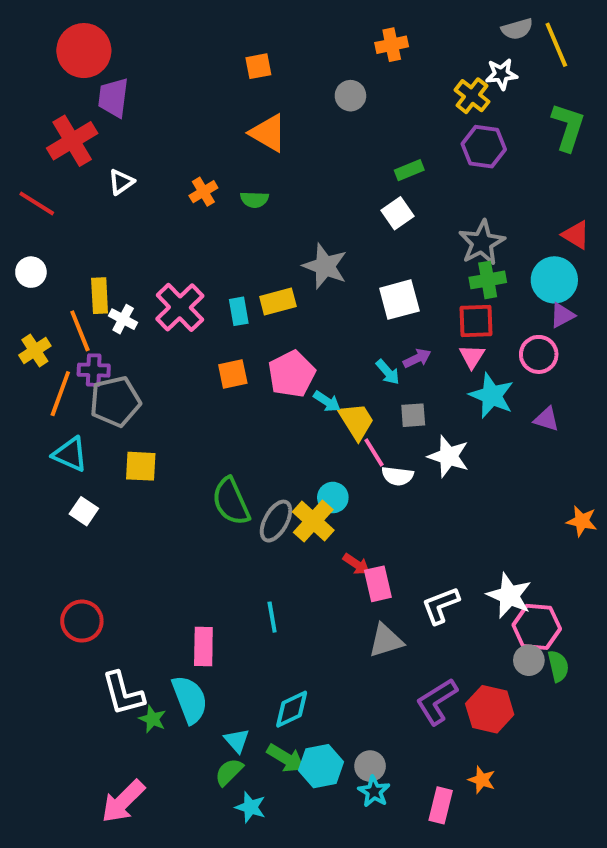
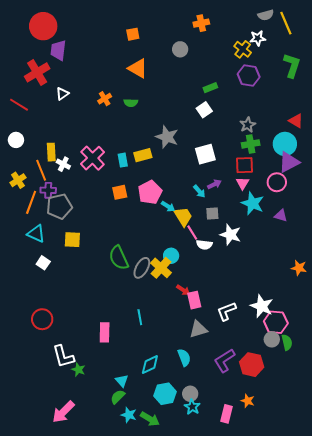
gray star: (482, 243) -> (248, 125), size x0.7
purple triangle: (562, 315) -> (289, 162), size x1.6
cyan semicircle: (190, 699) -> (184, 357), moved, size x0.7
green arrow: (286, 758) -> (150, 419), moved

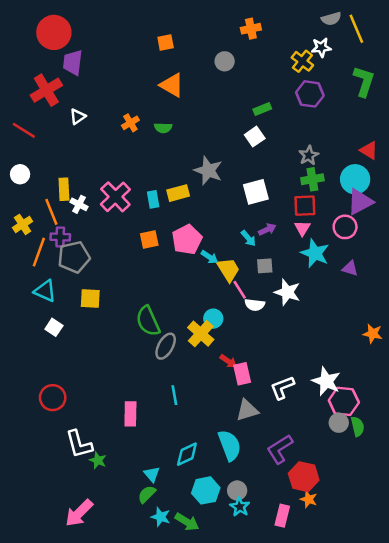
gray ellipse: (142, 268) -> (166, 346), moved
cyan semicircle: (184, 357) -> (230, 445), size x1.4
red hexagon: (252, 365) -> (304, 477), moved

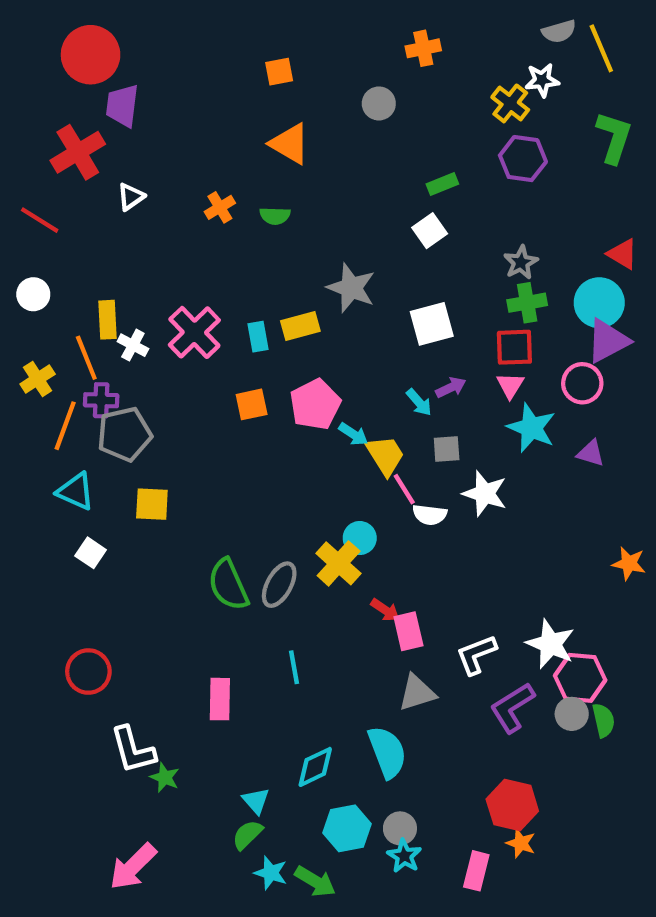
green semicircle: (148, 321) -> (228, 585), moved
purple L-shape: (280, 449) -> (512, 708), moved

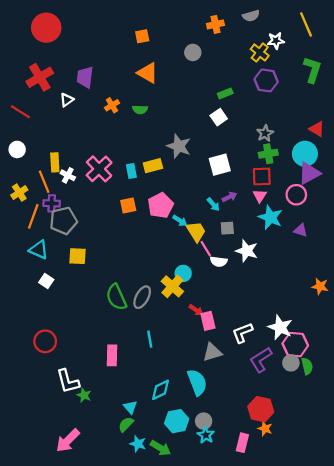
gray semicircle: (559, 31) -> (251, 16), moved
purple trapezoid: (122, 106) -> (85, 77), moved

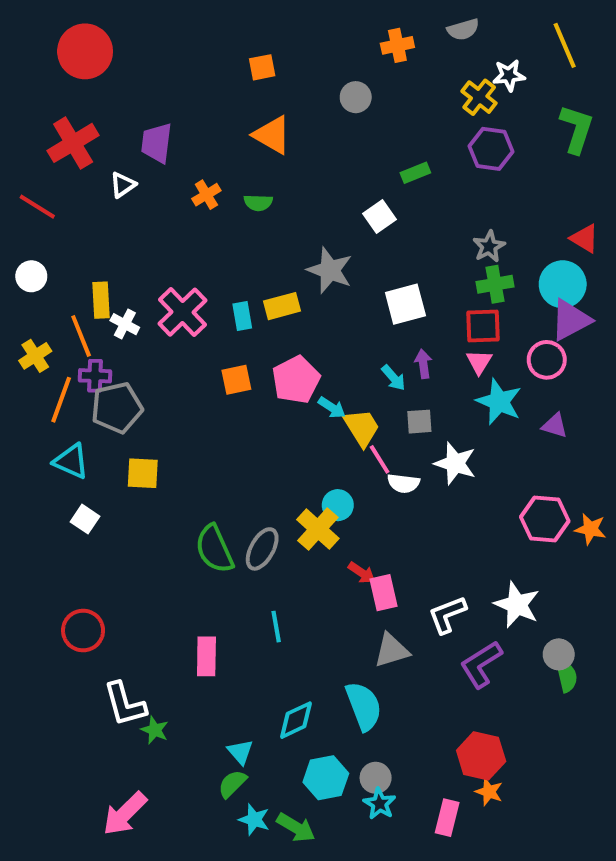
white square: (219, 117) -> (380, 217), moved
purple arrow: (229, 197) -> (423, 364), turned -72
pink hexagon: (295, 345) -> (545, 519), moved
gray circle: (291, 363) -> (559, 654), moved

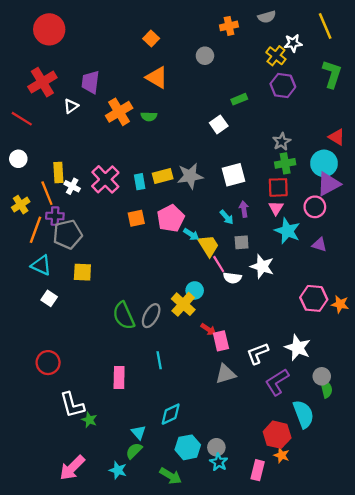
orange square: (262, 67) -> (151, 39), turned -35
orange cross: (206, 195) -> (119, 112), size x1.6
gray star: (330, 270) -> (190, 176), moved, turned -30
cyan semicircle: (364, 706) -> (303, 414), moved
cyan star: (254, 820) -> (118, 470), moved

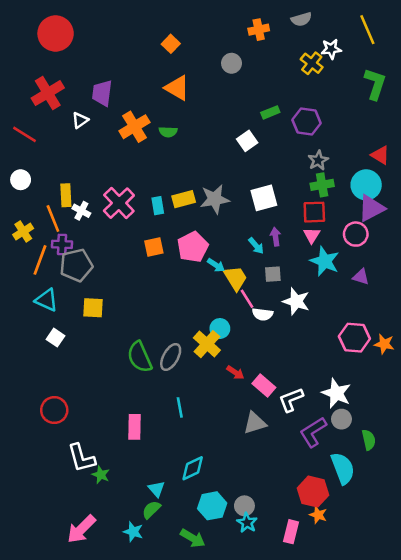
purple hexagon: (283, 85) -> (307, 121), moved
pink rectangle: (221, 341) -> (264, 385), moved, turned -36
gray circle: (322, 376) -> (341, 419), moved

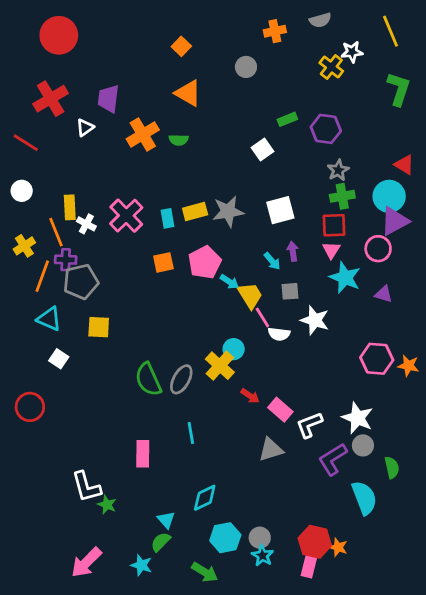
red circle: (54, 410) -> (30, 407), moved
red hexagon: (313, 492) -> (315, 542), moved

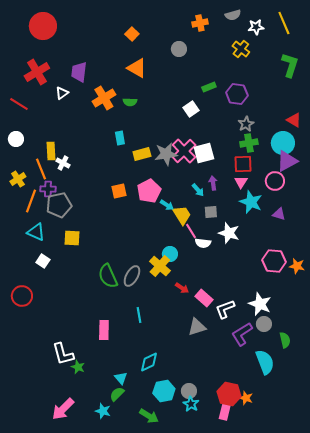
white star: (352, 52) -> (256, 27), moved
pink cross: (126, 216) -> (184, 151), moved
cyan rectangle: (168, 218) -> (120, 138), moved

